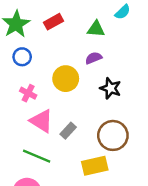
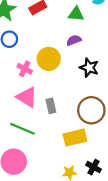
pink cross: (28, 93) -> (25, 69), moved
gray rectangle: (68, 131) -> (51, 106), turned -56

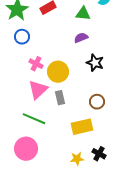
yellow circle: (49, 59) -> (58, 72), moved
pink triangle: (27, 97) -> (38, 90), turned 45
brown circle: (91, 110) -> (97, 102), size x0.6

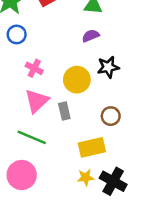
black star: (95, 63) -> (108, 67), turned -30
yellow circle: (58, 72) -> (77, 80), moved
black cross: (99, 154) -> (113, 181), size x1.5
yellow star: (77, 159) -> (86, 177), moved

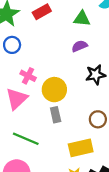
yellow circle: (77, 80) -> (54, 90), moved
pink triangle: (37, 101) -> (17, 99), moved

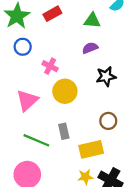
pink cross: (28, 76) -> (50, 66), moved
gray rectangle: (56, 115) -> (64, 131), moved

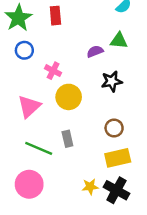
red rectangle: (52, 14) -> (55, 16), turned -66
green triangle: (92, 20) -> (119, 41), moved
yellow rectangle: (91, 149) -> (118, 158), moved

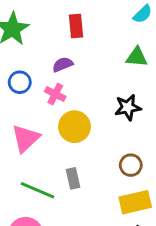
red rectangle: (55, 16) -> (76, 26), moved
blue circle: (24, 50) -> (20, 82), moved
purple semicircle: (95, 51) -> (63, 64), moved

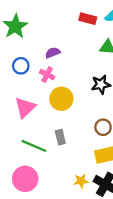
red rectangle: (76, 26) -> (88, 19), moved, turned -70

